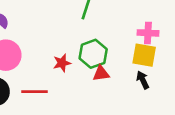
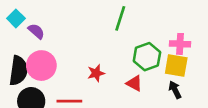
green hexagon: (93, 54) -> (147, 57), moved
red triangle: (101, 73) -> (134, 83), turned 36

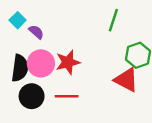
red star: (96, 73) -> (68, 62), moved, size x1.5
red triangle: (134, 83) -> (126, 80), size x1.6

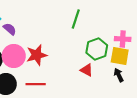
red triangle: (126, 80) -> (87, 70), size x0.6

